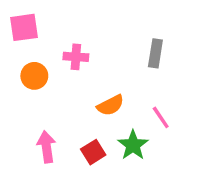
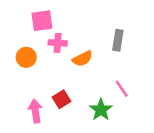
pink square: (24, 27) -> (42, 21), moved
orange semicircle: (110, 105) -> (82, 59), moved
red square: (93, 152) -> (62, 99), moved

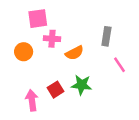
pink line: (122, 89) -> (119, 65), moved
green star: (101, 110) -> (82, 85), moved, turned -30

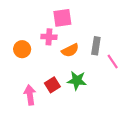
pink square: (38, 19) -> (62, 18), moved
gray rectangle: (106, 36) -> (96, 46), moved

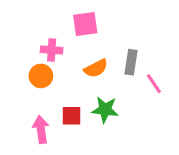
pink cross: (49, 37) -> (52, 50), moved
orange circle: (22, 49) -> (41, 76), moved
red square: (52, 85) -> (71, 116), turned 32

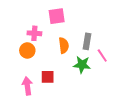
orange semicircle: (96, 68) -> (64, 45), turned -70
green star: (105, 110) -> (82, 65), moved

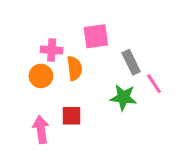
pink square: (57, 16) -> (96, 36), moved
gray rectangle: (87, 41) -> (131, 62), turned -35
orange semicircle: (64, 45) -> (75, 68), moved

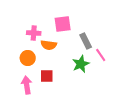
orange semicircle: (75, 68) -> (49, 45), turned 105
orange circle: (41, 76) -> (28, 58), moved
green star: (123, 97) -> (81, 64), turned -30

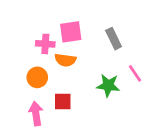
pink square: (63, 24) -> (71, 32), moved
gray rectangle: (86, 41) -> (114, 39), moved
green star: (81, 64) -> (108, 85), turned 30

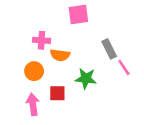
pink square: (71, 32) -> (78, 14), moved
gray rectangle: (114, 39) -> (109, 49), moved
green star: (108, 85) -> (86, 79), moved

